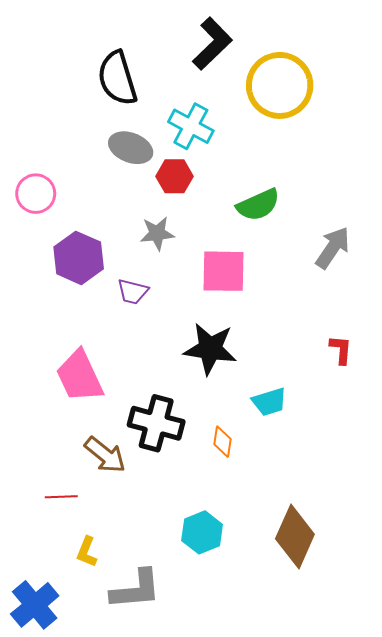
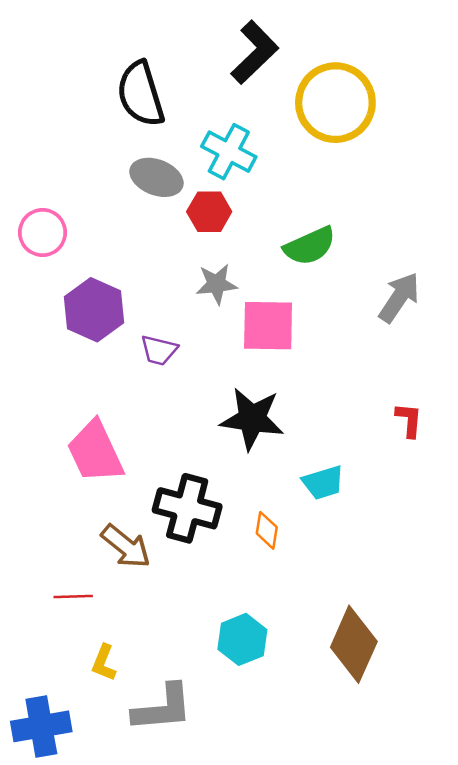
gray star: (157, 233) -> (217, 284), moved
blue cross: (35, 605) -> (41, 726), turned 30

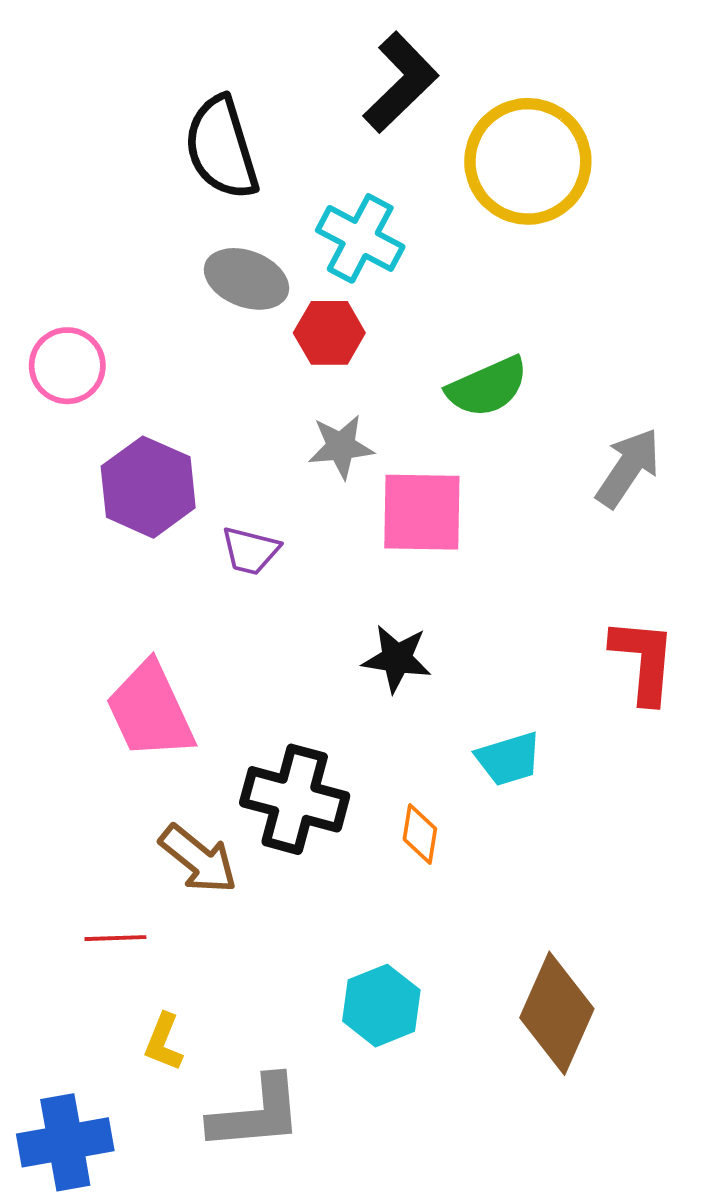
black star: (252, 419) -> (397, 659), size x0.7
red L-shape: (409, 420) -> (644, 661), size x1.6

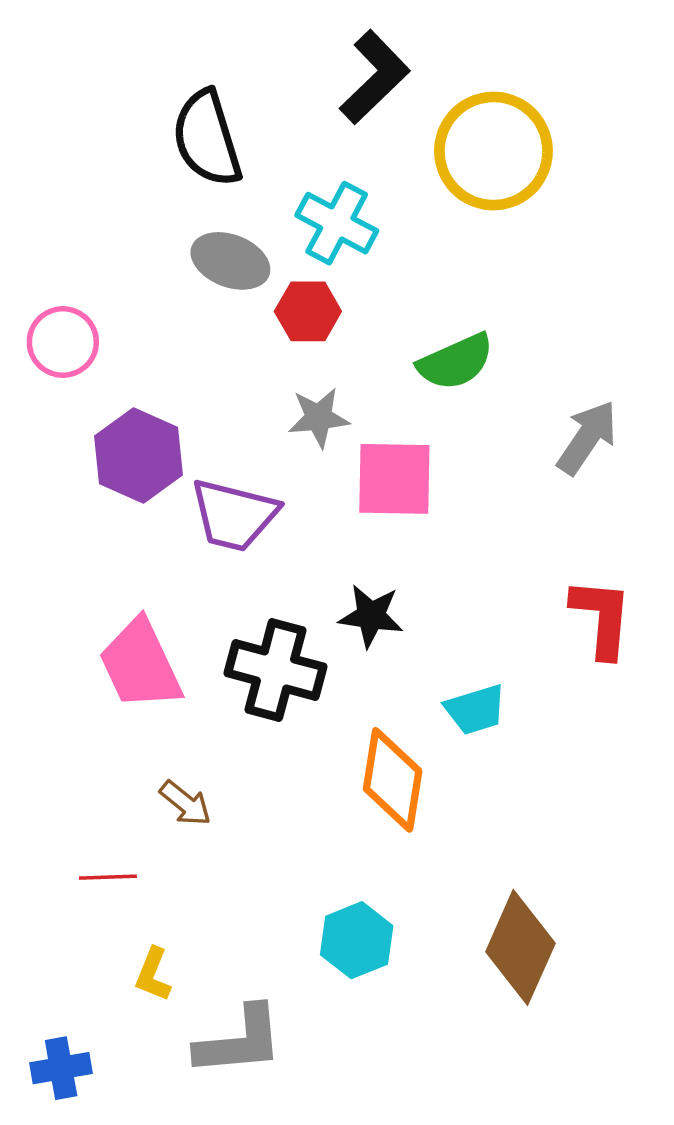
purple trapezoid: (250, 551) -> (234, 515), size x1.6
black cross: (295, 799) -> (275, 670), moved
orange diamond: (420, 834) -> (393, 780), size x1.8
brown arrow: (198, 859) -> (185, 803), size x0.7
blue cross: (65, 1142) -> (61, 1068), size x0.7

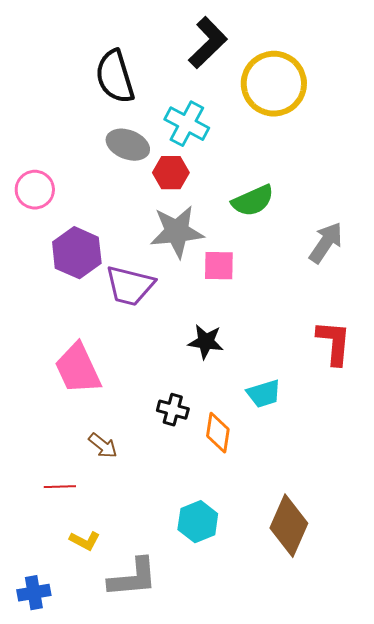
gray star: (319, 418) -> (177, 232), size x1.6
pink square: (394, 479) -> (219, 266), size x0.7
black cross: (275, 670) -> (173, 410), moved, size x0.6
orange diamond: (393, 780) -> (218, 433), size x0.7
yellow L-shape: (153, 974) -> (85, 541), turned -84

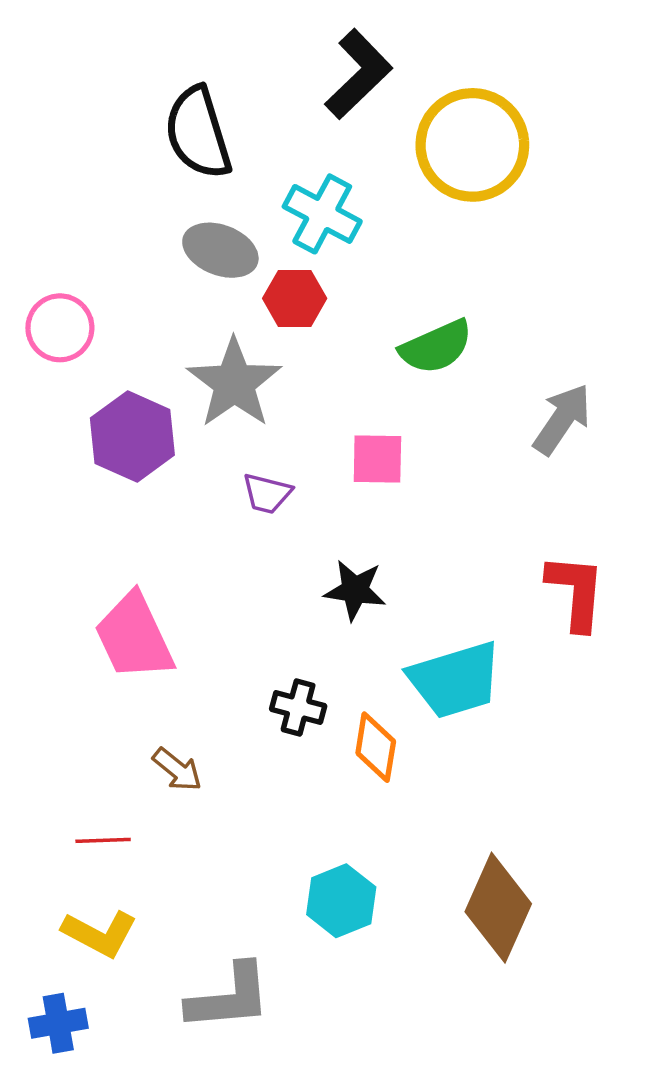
gray star: (177, 232) -> (234, 383), moved, turned -30
purple trapezoid: (130, 286) -> (267, 493), moved, size x0.6
cyan trapezoid: (264, 394) -> (455, 680), size x1.6
yellow L-shape: (85, 541) -> (100, 934), moved, size x1.4

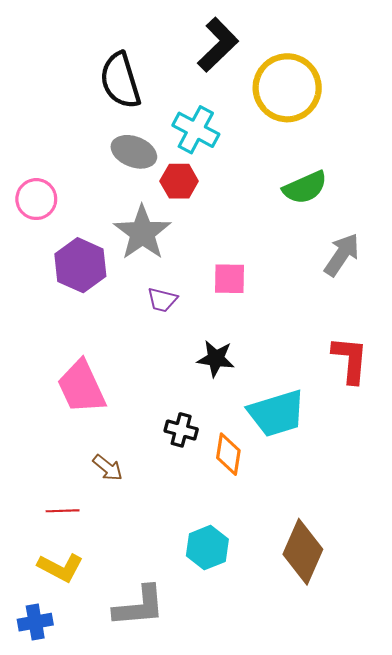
green semicircle: (436, 347) -> (305, 188), moved

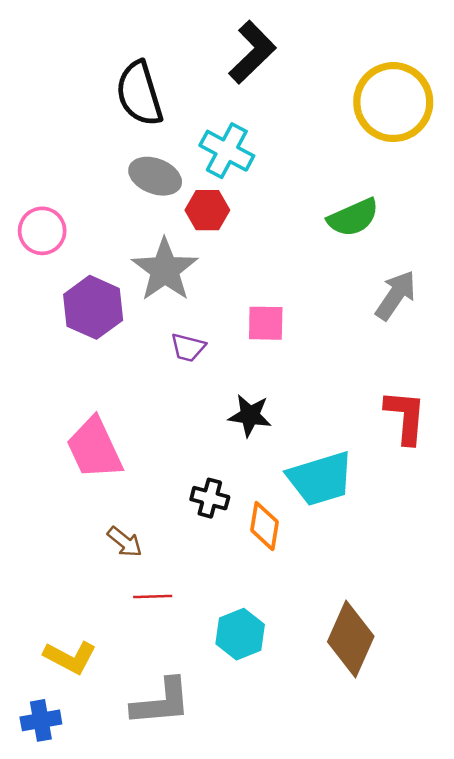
yellow circle: (287, 88) -> (393, 102), moved
red line: (63, 511) -> (153, 597), moved

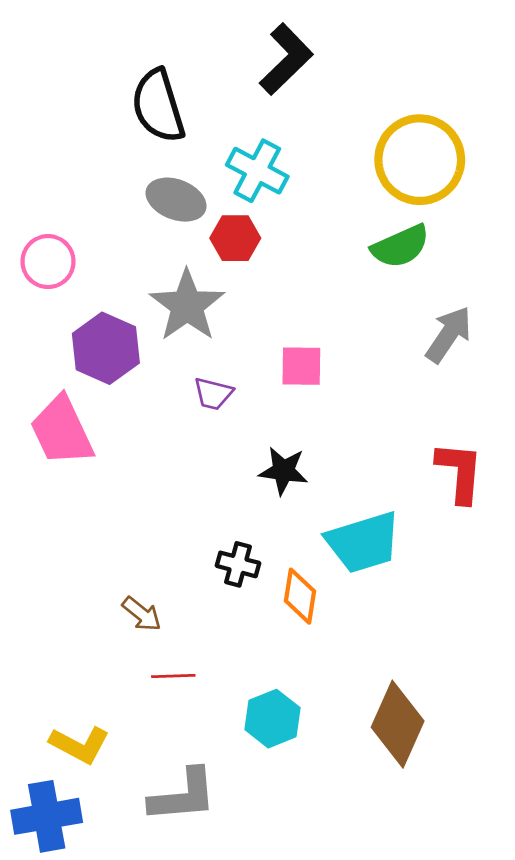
yellow circle: (393, 102) -> (420, 160), moved
pink trapezoid: (94, 448) -> (62, 431), moved
blue cross: (41, 720) -> (47, 816), size x1.5

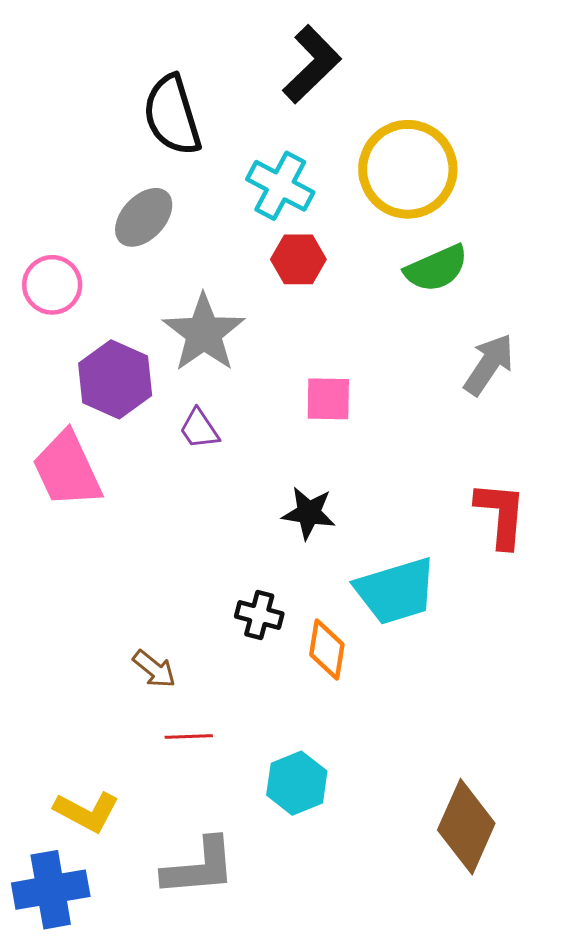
yellow circle: (420, 160) -> (408, 169), moved
gray ellipse: (176, 200) -> (144, 217), moved, turned -68
red hexagon: (235, 238) -> (298, 259), moved
purple trapezoid: (213, 394) -> (199, 429), moved, turned 42
brown diamond: (398, 724) -> (466, 827), moved

